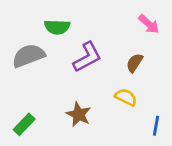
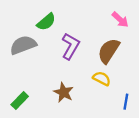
green semicircle: (57, 27) -> (46, 22), turned -42
purple L-shape: (87, 57) -> (70, 46), turned -32
brown semicircle: (135, 63) -> (109, 51), size x1.6

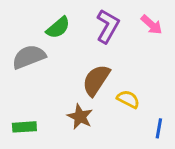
purple L-shape: (70, 46) -> (108, 26), moved
brown semicircle: (109, 51) -> (96, 80), moved
green rectangle: (20, 100) -> (24, 127), turned 42

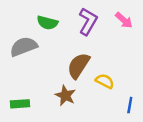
green semicircle: (58, 28) -> (47, 23), turned 54

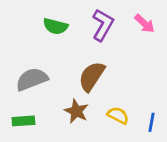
gray semicircle: (24, 47) -> (32, 79), moved
yellow semicircle: (105, 81) -> (118, 115), moved

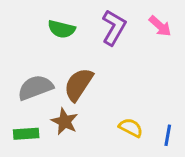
brown semicircle: (92, 76) -> (78, 84), moved
brown star: (76, 111) -> (65, 121), moved

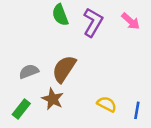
green semicircle: (61, 29) -> (60, 15), moved, turned 55
gray semicircle: (35, 88) -> (29, 71), size x0.7
green rectangle: (26, 134) -> (21, 109), turned -48

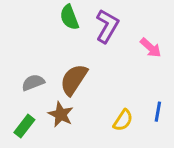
pink arrow: (131, 21) -> (151, 48), moved
yellow semicircle: (107, 104) -> (123, 120), turned 96
blue line: (137, 110) -> (158, 112), moved

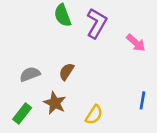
brown semicircle: (74, 80) -> (67, 72), size x0.6
yellow semicircle: (123, 120) -> (94, 115), moved

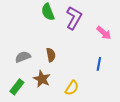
brown semicircle: (67, 72) -> (51, 55), turned 136
blue line: (142, 100) -> (99, 64), moved

